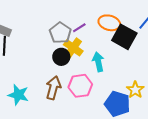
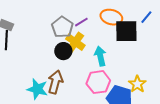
black square: (124, 37) -> (126, 31), turned -30
pink hexagon: (80, 86) -> (98, 82), moved
cyan star: (18, 95) -> (37, 89), moved

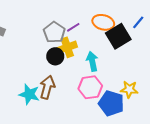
black square: (126, 31) -> (118, 36), turned -30
yellow cross: (75, 42) -> (67, 47), turned 36
yellow star: (137, 84) -> (129, 89), turned -30

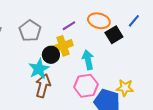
gray pentagon: (54, 32) -> (30, 31), moved
black square: (118, 36) -> (114, 35), size x0.7
cyan star: (29, 94) -> (39, 69), moved, turned 30

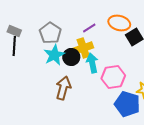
cyan arrow: (88, 60) -> (92, 63), moved
cyan star: (39, 69) -> (54, 55), moved
pink hexagon: (86, 86) -> (113, 77), moved

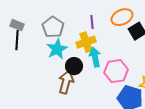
orange ellipse: (119, 23) -> (122, 17), turned -40
purple line: (89, 28) -> (92, 22), turned -64
black circle: (71, 57) -> (74, 66), moved

